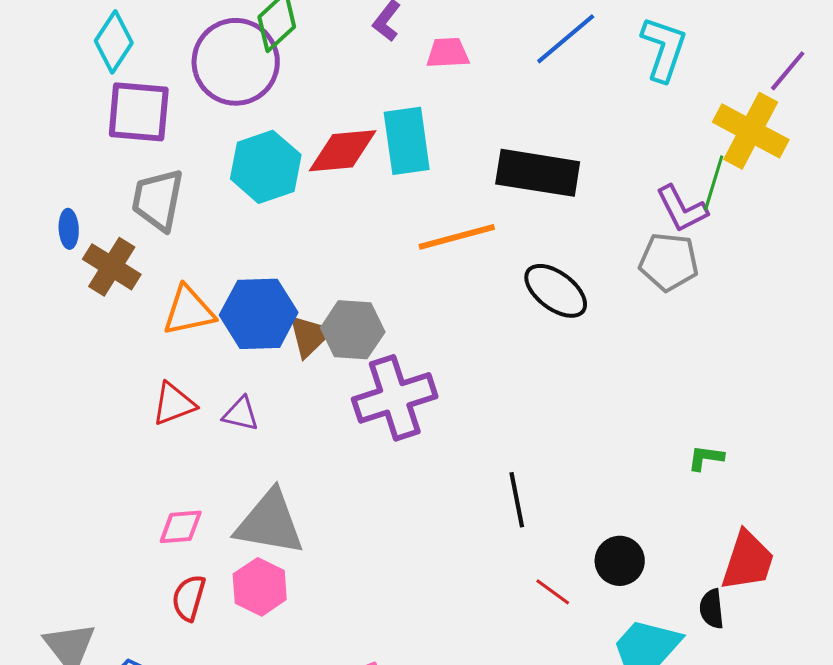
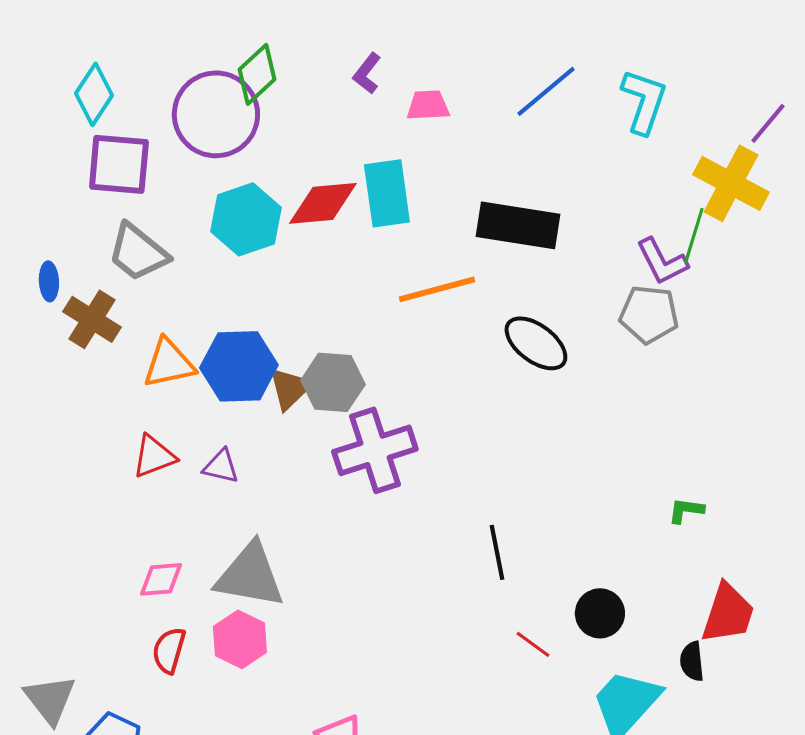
gray trapezoid: (158, 200) -> (138, 252), turned -62

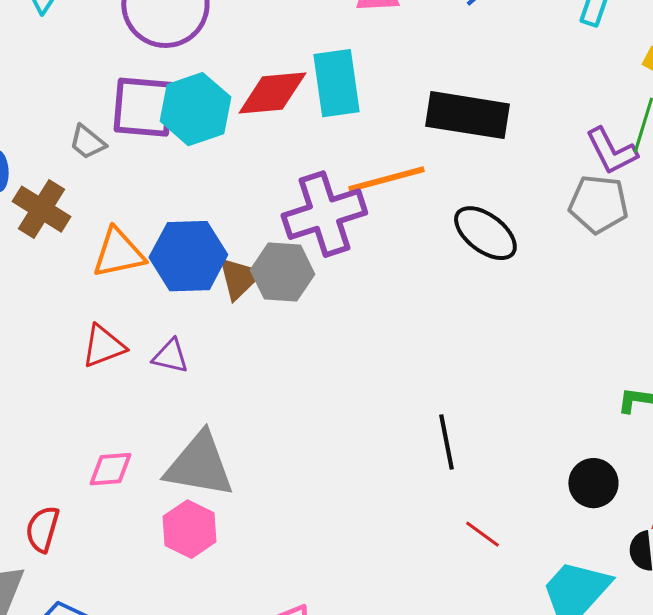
purple square: (119, 164) -> (143, 107), moved
gray trapezoid: (138, 252) -> (87, 142), size x0.6
purple cross: (375, 450) -> (324, 214), moved
black circle: (600, 613) -> (593, 483), moved
red semicircle: (169, 650) -> (42, 529), moved

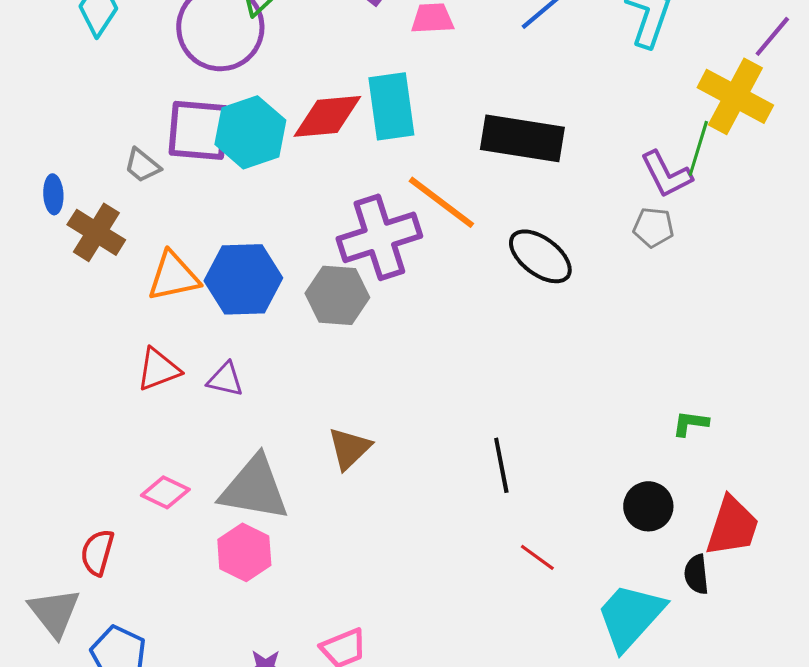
orange line: (386, 179) -> (441, 202), turned 52
gray pentagon: (598, 204) -> (653, 227), size x0.7
brown triangle: (239, 278) -> (349, 448), moved
pink diamond: (110, 469) -> (165, 492), turned 30

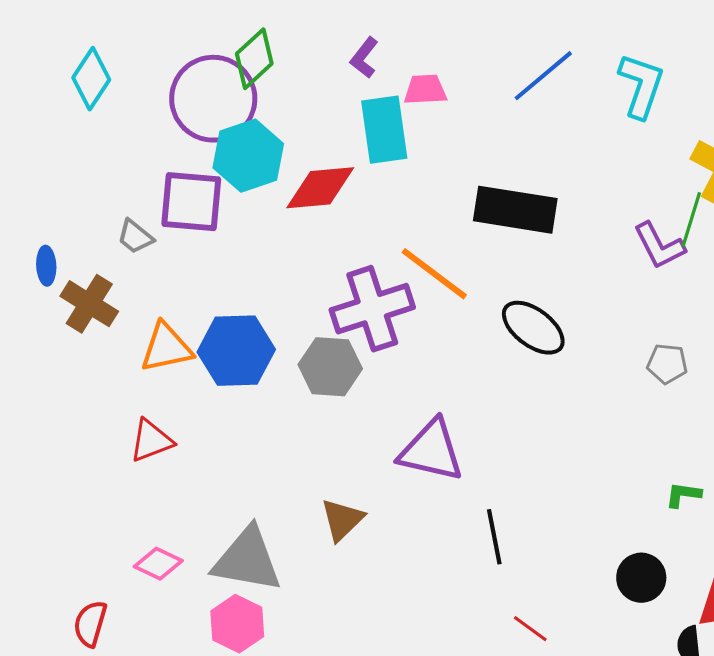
cyan rectangle: (391, 106) -> (384, 130), moved
cyan hexagon: (250, 132) -> (248, 156), moved
gray pentagon: (653, 227) -> (667, 364), moved
purple triangle: (225, 379) -> (431, 451), moved, size x1.8

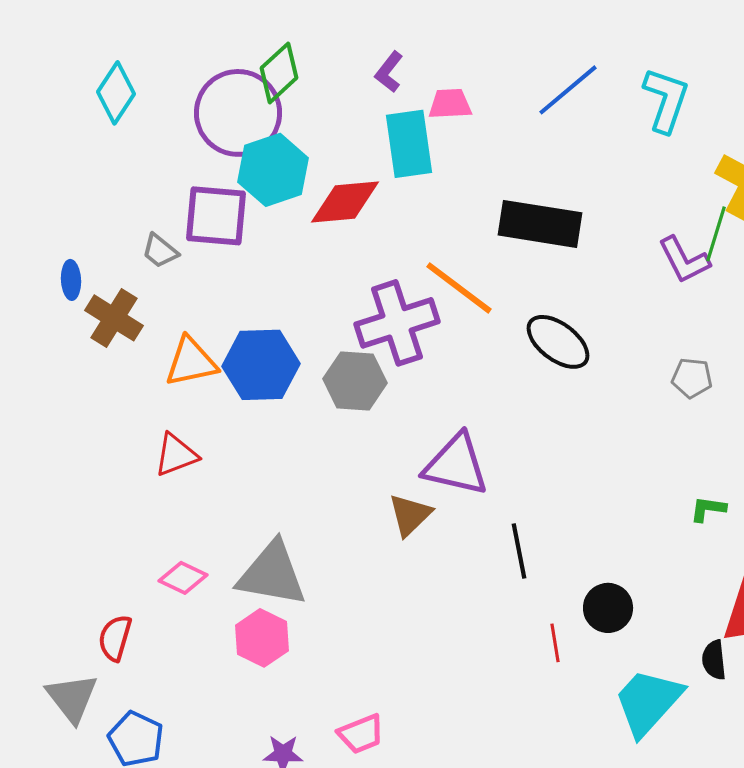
brown triangle: (342, 520) -> (410, 515), moved
black circle: (641, 578) -> (608, 608), moved
red line: (530, 629) -> (555, 643), turned 45

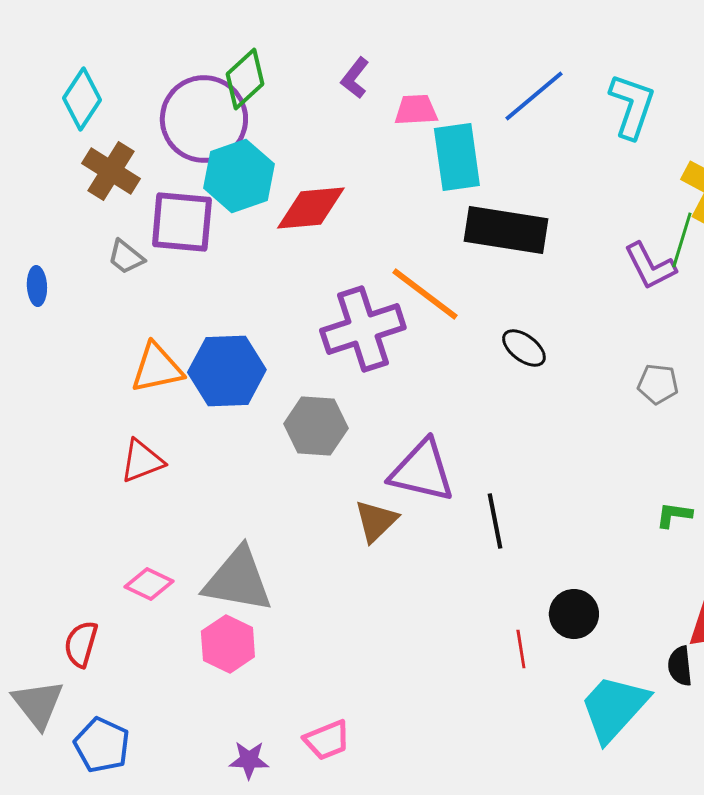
cyan rectangle: (409, 144) -> (457, 157), moved
brown cross: (114, 318) -> (111, 171), moved
black ellipse: (558, 342) -> (524, 348), size x0.7
gray hexagon: (355, 381) -> (316, 426), moved
black line: (519, 551) -> (495, 521), moved

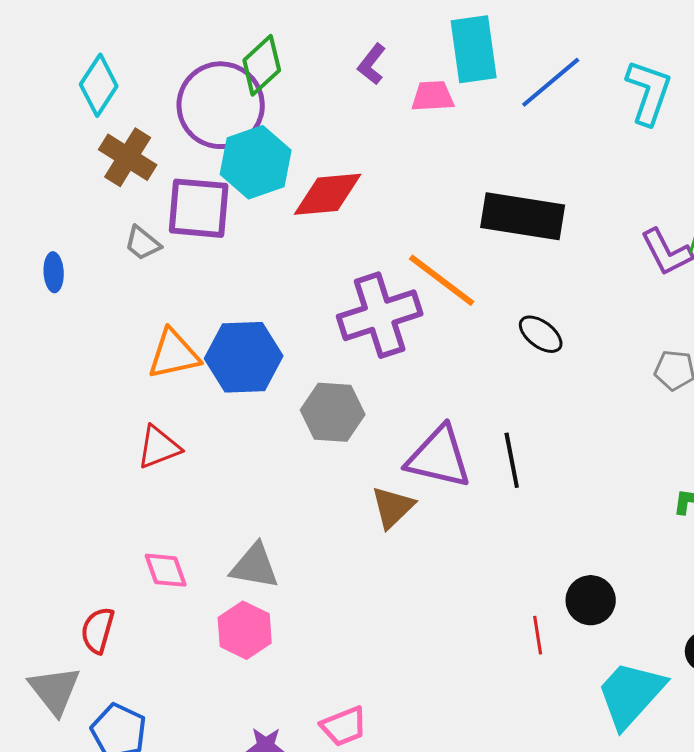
cyan rectangle: (457, 157) -> (474, 49), moved
black line: (495, 521) -> (512, 460), moved
gray triangle: (238, 580) -> (255, 566), size x0.7
pink diamond: (149, 584) -> (166, 570), turned 45

